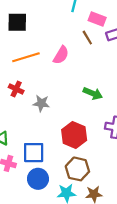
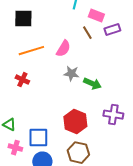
gray star: (41, 103) -> (71, 74), moved

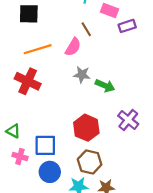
brown line: (87, 33) -> (86, 29), moved
red cross: (22, 80) -> (28, 81), size x1.6
purple cross: (113, 115) -> (128, 120), turned 30

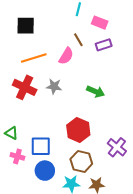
purple rectangle: (127, 26) -> (104, 45), moved
gray star: (82, 75) -> (54, 86), moved
purple cross: (128, 120) -> (117, 147), moved

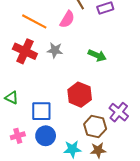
orange line: (34, 58) -> (34, 21), turned 45
pink cross: (17, 156) -> (18, 136), moved, turned -32
brown hexagon: (81, 161) -> (95, 126), moved

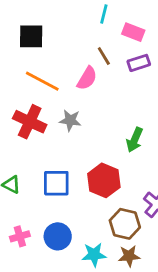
green arrow: (97, 55) -> (135, 140), moved, turned 90
blue square: (41, 111) -> (56, 183), moved

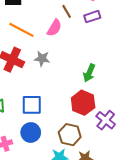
red hexagon: (104, 180) -> (83, 103), moved
brown hexagon: (125, 224) -> (70, 135), moved
blue circle: (58, 236) -> (31, 133), moved

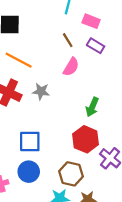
purple rectangle: (92, 17) -> (96, 46), turned 49
pink semicircle: (54, 28) -> (71, 67), moved

